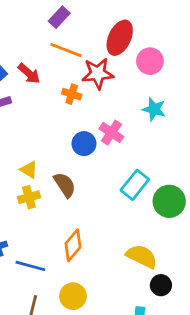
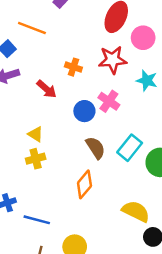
orange line: (66, 50) -> (32, 28), moved
red arrow: (29, 73) -> (47, 89), moved
red star: (98, 73) -> (113, 60), moved
brown semicircle: (65, 185) -> (95, 148), moved
orange diamond: (73, 245) -> (84, 184), moved

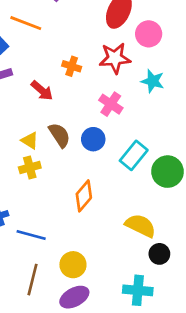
blue circle: (84, 111) -> (93, 139), moved
brown semicircle: (95, 148) -> (59, 135), moved

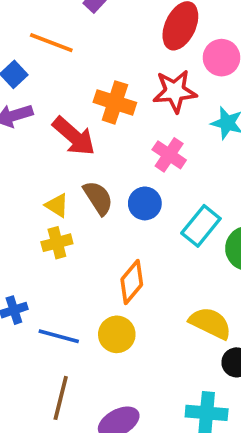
orange cross: (72, 66) -> (115, 102), size x1.5
red arrow: (42, 91) -> (74, 136), size x1.4
yellow circle: (73, 265) -> (117, 334), moved

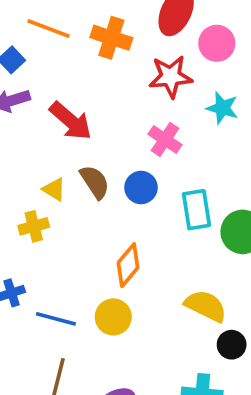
orange cross: (115, 102) -> (111, 38), moved
cyan rectangle: (201, 226) -> (196, 210), turned -48
yellow cross: (57, 243) -> (34, 226), moved

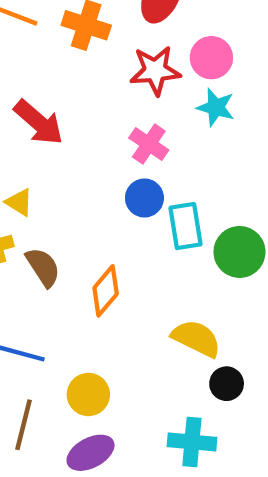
pink circle: (217, 43) -> (211, 58), moved
brown semicircle: (95, 182) -> (43, 267), moved
blue circle: (141, 188) -> (144, 198), moved
yellow circle: (113, 317) -> (88, 394), moved

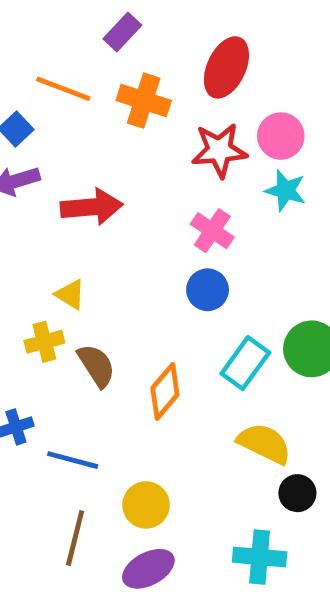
red arrow: (39, 122) -> (92, 207), turned -46
cyan rectangle: (185, 226) -> (245, 363), moved, turned 45

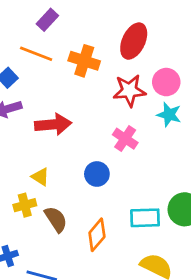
purple rectangle: (122, 32) -> (47, 20), moved
blue circle: (208, 290) -> (97, 174), moved
cyan rectangle: (245, 363) -> (145, 218), turned 52

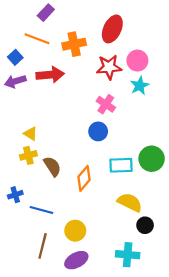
orange cross: (84, 61) -> (74, 44), turned -30
cyan star: (169, 115) -> (140, 86), turned 30
red arrow: (53, 124) -> (50, 75), moved
blue circle: (97, 174) -> (98, 131), moved
yellow triangle: (40, 177) -> (31, 134), moved

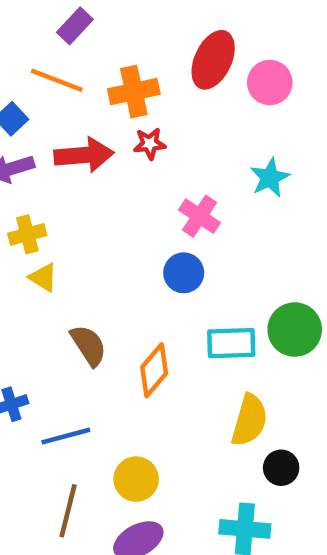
pink circle: (137, 61) -> (270, 83), moved
red star: (109, 67) -> (150, 144), moved, size x0.6
yellow cross: (28, 155) -> (27, 234), moved
yellow semicircle: (130, 202) -> (249, 420), turned 80
blue line: (41, 210) -> (66, 436), turned -30

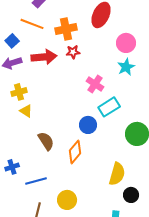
pink circle: (270, 83) -> (126, 43), moved
blue circle: (184, 273) -> (88, 125), moved
cyan rectangle: (231, 343) -> (109, 107), moved, turned -30

